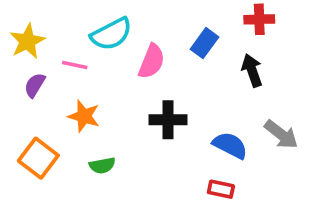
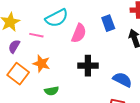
blue rectangle: (205, 43) -> (108, 23), turned -56
orange square: (38, 158) -> (18, 74), moved

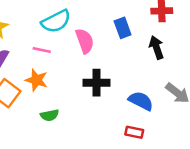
pink semicircle: (79, 33) -> (85, 41), turned -42
pink line: (36, 35) -> (42, 50), moved

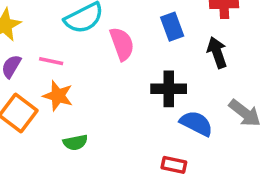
pink line: (42, 50) -> (51, 61), moved
black cross: (96, 83) -> (169, 89), moved
red rectangle: (134, 132) -> (174, 165), moved

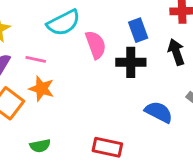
black cross: (169, 89) -> (131, 62), moved
green semicircle: (75, 142) -> (40, 146), moved
red rectangle: (174, 165) -> (107, 147), moved, size x1.4

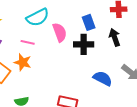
pink line: (36, 59) -> (28, 42), moved

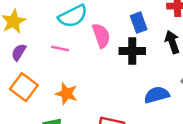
orange star: (23, 62) -> (66, 94), moved
blue semicircle: (103, 78) -> (157, 95), turned -42

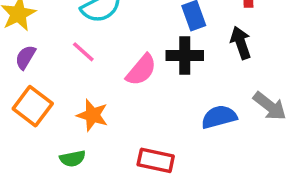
pink semicircle: (101, 36) -> (141, 70), moved, turned 60
pink line: (60, 48) -> (83, 52), turned 30

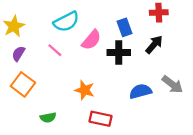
black arrow: (241, 43) -> (154, 44), turned 60
pink semicircle: (141, 70) -> (91, 40), moved
orange star: (92, 115) -> (85, 90), moved

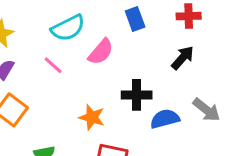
blue rectangle: (124, 27) -> (135, 19), moved
black cross: (119, 52) -> (137, 95), moved

